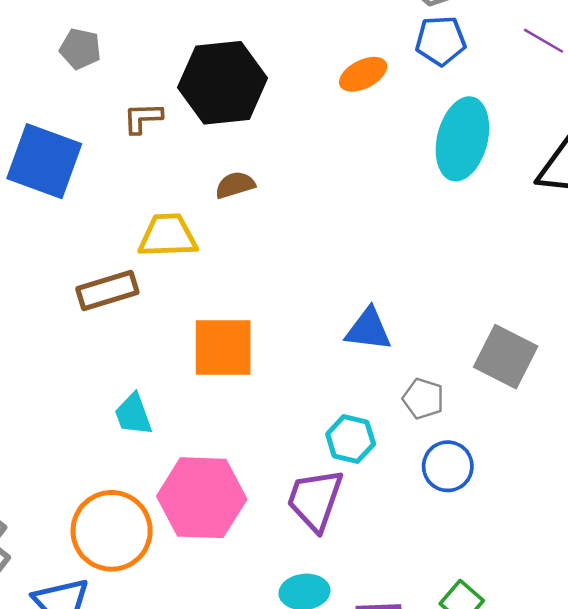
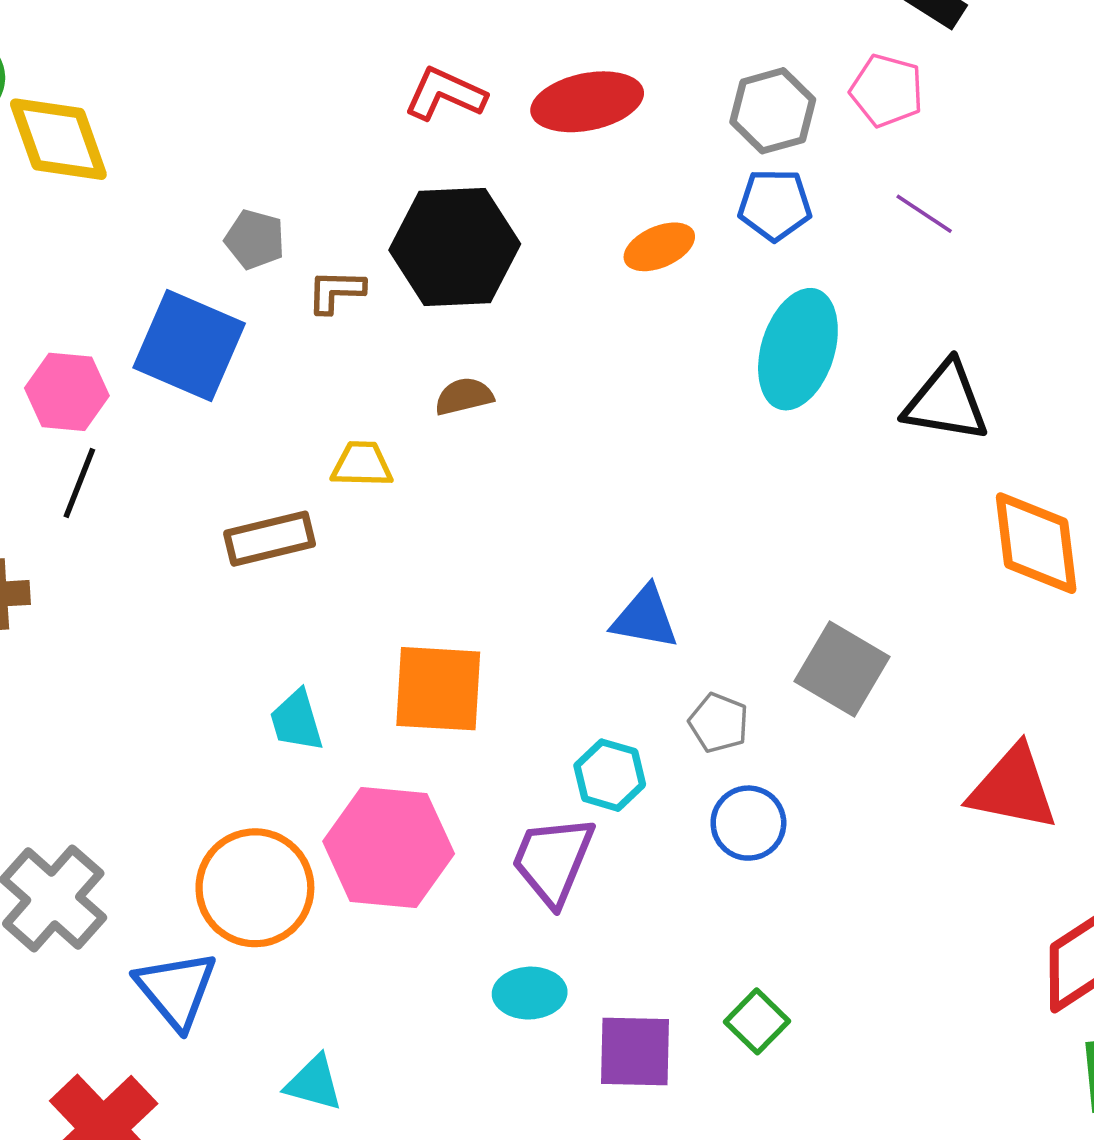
gray pentagon: (80, 49) -> (255, 239), moved
yellow trapezoid: (168, 236) -> (362, 464), size x0.7
orange square: (223, 347) -> (438, 689), moved

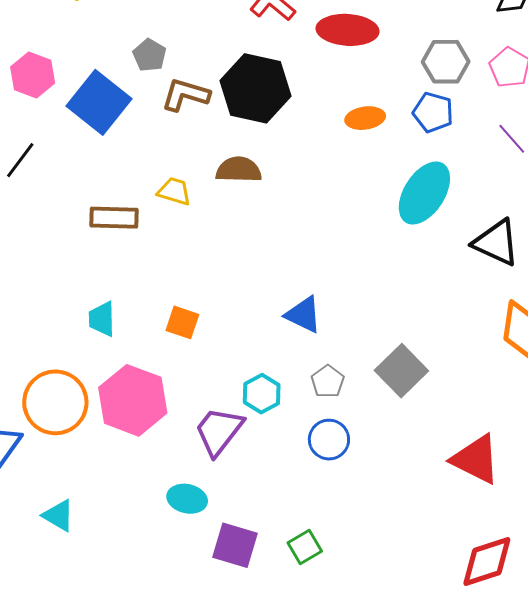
brown L-shape: (336, 291) -> (185, 95), size x1.4
pink hexagon: (67, 392) -> (33, 75), moved
brown semicircle: (464, 396) -> (239, 170), size x1.4
orange square: (438, 689) -> (182, 322), size x0.6

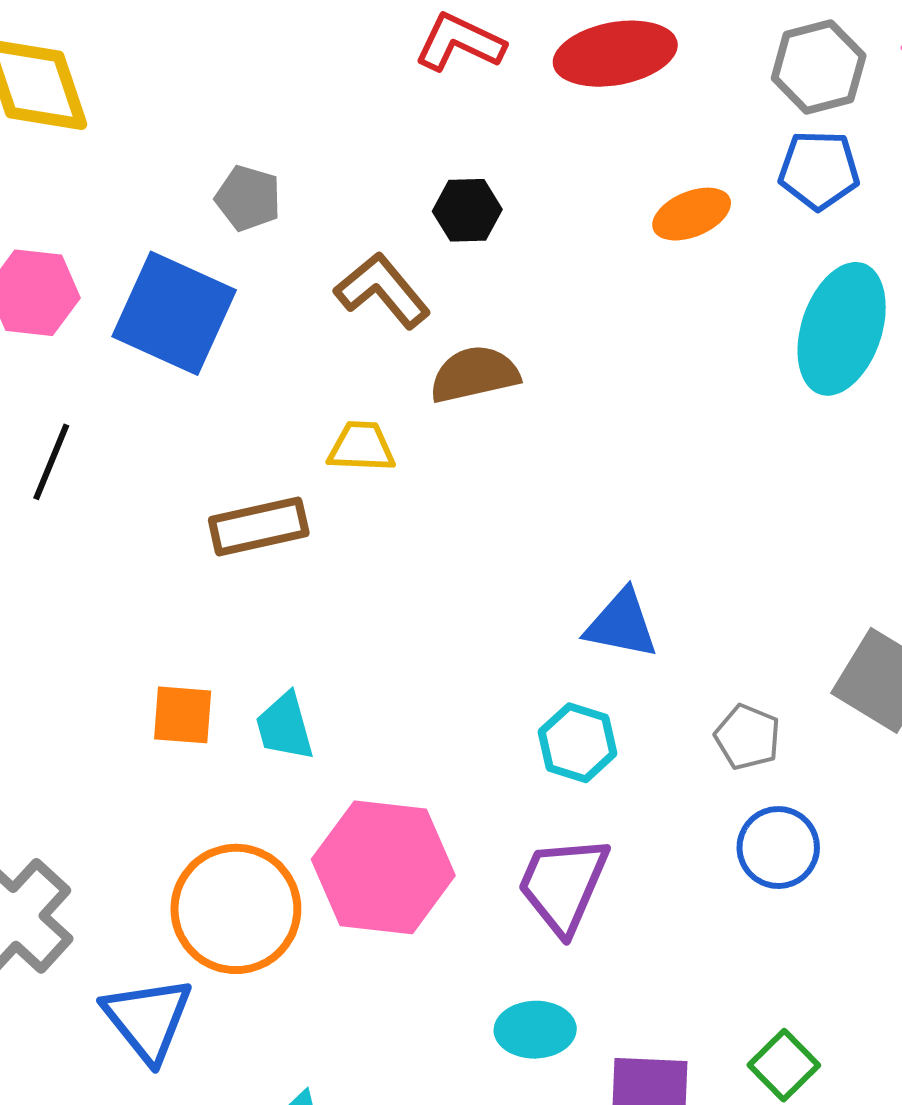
black hexagon: (256, 88) -> (467, 210), size x0.5
brown L-shape: (185, 95) -> (382, 290), moved, turned 48
blue triangle: (303, 315) -> (621, 624), moved
orange square: (182, 322) -> (183, 715), moved
cyan hexagon: (262, 394) -> (577, 743), moved

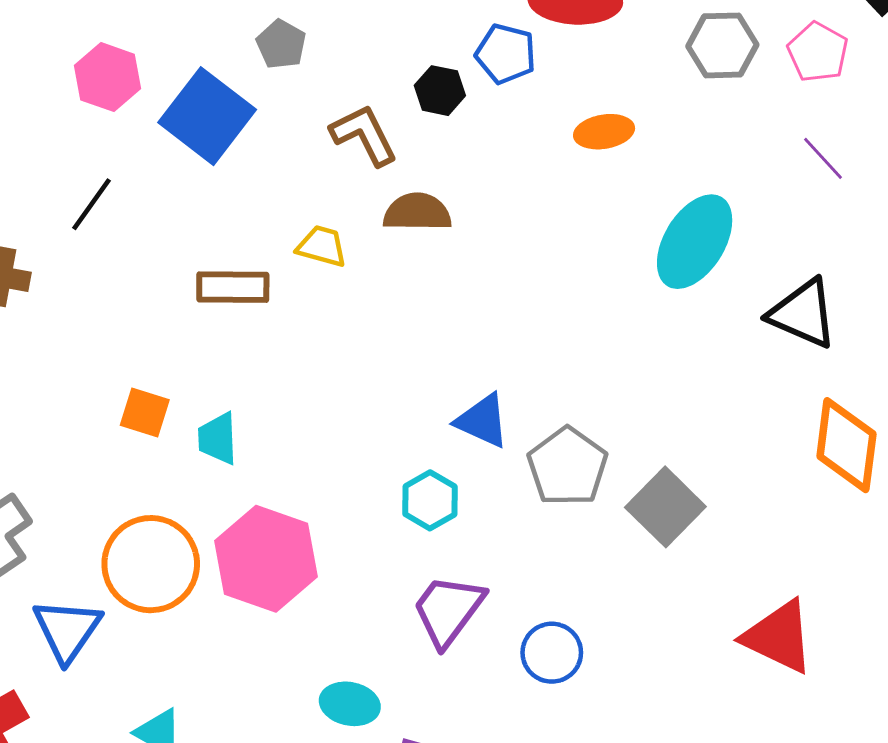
blue pentagon: (819, 170) -> (506, 54), moved
gray pentagon: (748, 737) -> (568, 467), moved, size x1.6
blue circle: (778, 848) -> (552, 653), moved
purple trapezoid: (563, 885) -> (448, 610), moved

